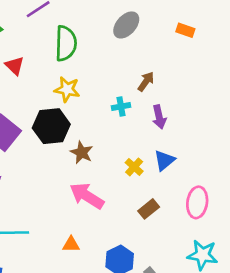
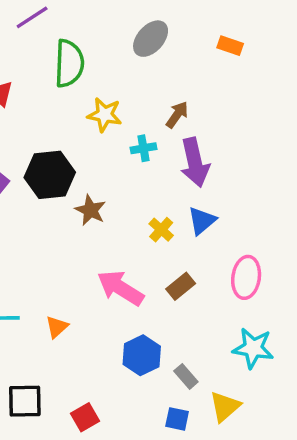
yellow star: (67, 89) -> (105, 115), moved
purple arrow: (159, 117) -> (195, 162), size x1.5
pink arrow: (87, 196) -> (120, 288), moved
orange triangle: (71, 244) -> (57, 327), moved, turned -42

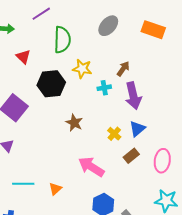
orange rectangle: (230, 46) -> (153, 30), size x1.6
black hexagon: (50, 175) -> (51, 84), moved
brown rectangle: (181, 286) -> (131, 156), moved

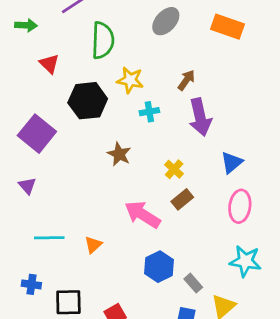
cyan cross: (104, 88) -> (149, 112), moved
blue triangle: (137, 129) -> (232, 162), moved
brown rectangle: (131, 156) -> (182, 199), moved

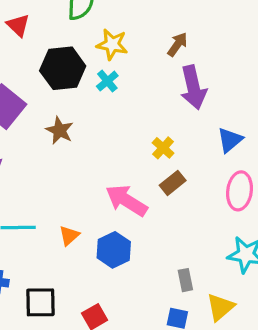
cyan cross: (149, 112) -> (107, 81), moved, turned -30
brown star: (119, 154) -> (60, 130), moved
blue hexagon: (159, 267) -> (114, 250), moved
gray rectangle: (193, 283) -> (185, 280), turned 30

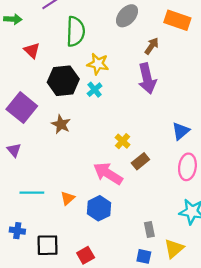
brown arrow: (177, 44) -> (152, 46), moved
purple arrow: (193, 87) -> (147, 78), moved
yellow cross: (163, 148) -> (123, 141), moved

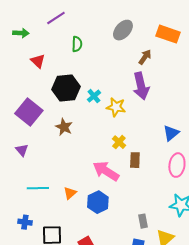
green semicircle: (76, 31) -> (77, 44), size x0.6
yellow star: (98, 64) -> (116, 107), moved
brown rectangle: (140, 161) -> (135, 160), turned -49

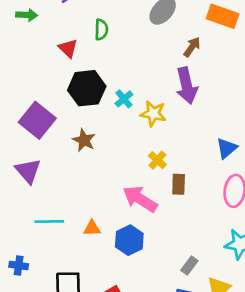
red triangle: (38, 61) -> (68, 48), moved
purple triangle: (22, 150) -> (28, 171), size x1.5
orange triangle: (70, 193) -> (92, 228), turned 40
gray rectangle: (143, 221) -> (189, 266), turned 48
blue cross: (25, 222) -> (19, 266), moved

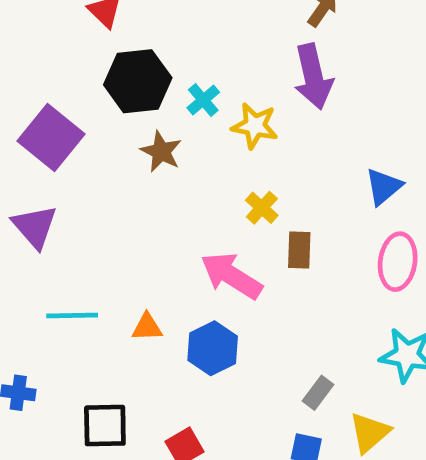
brown star: (84, 140) -> (161, 152), moved

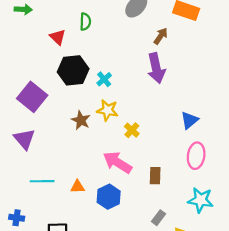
yellow star: (255, 126) -> (107, 110), moved
brown star: (161, 152) -> (81, 120), moved
brown rectangle: (299, 250) -> (155, 176), moved

